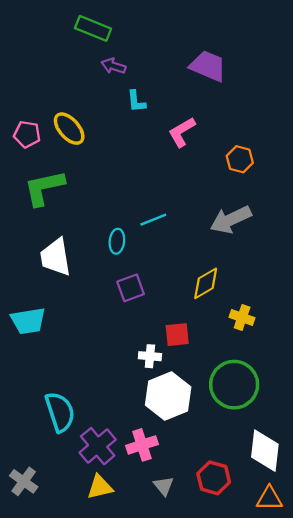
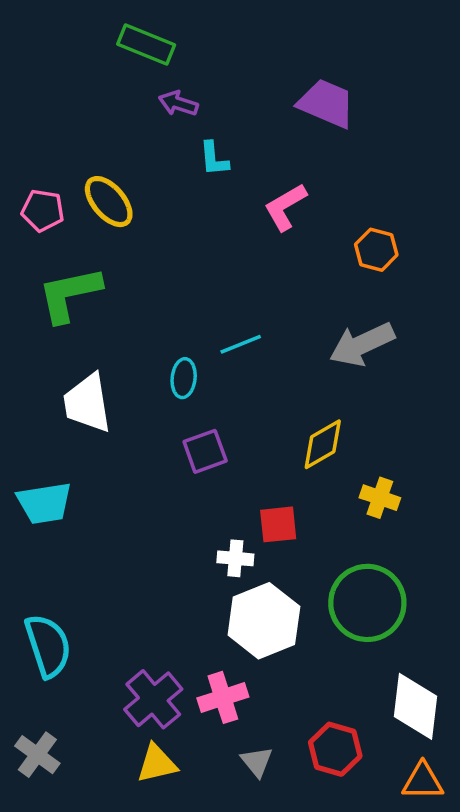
cyan semicircle: (60, 412) -> (48, 646), moved

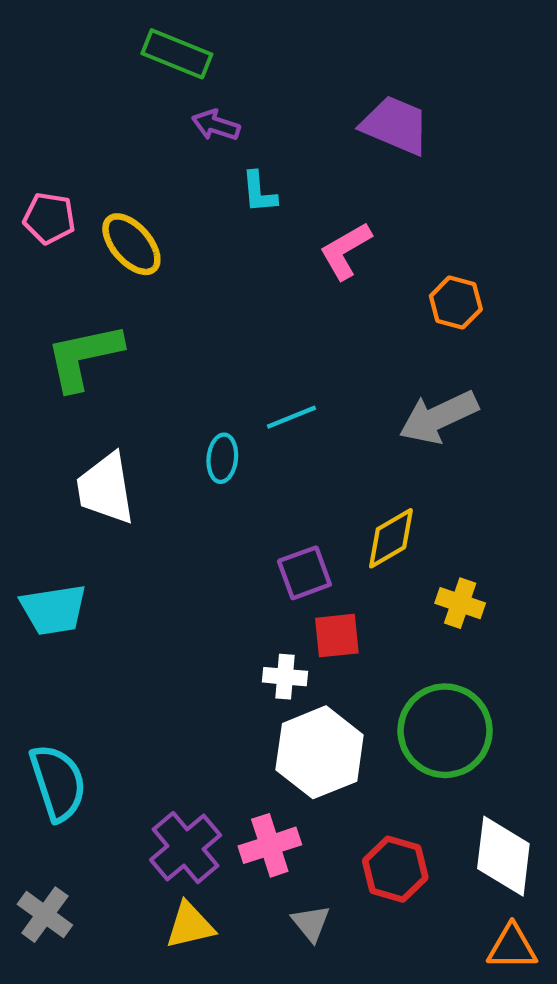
pink pentagon: (43, 210) -> (49, 218), moved
purple square: (205, 451) -> (304, 573), moved
red hexagon: (335, 749) -> (395, 869), moved

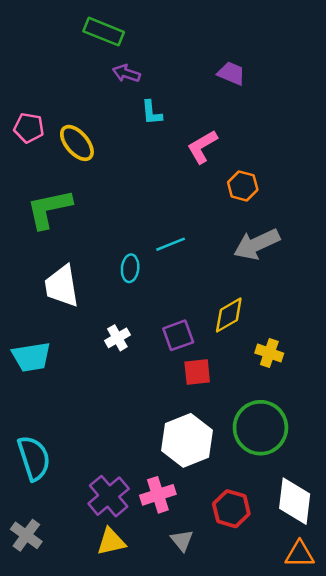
purple trapezoid: (395, 125) -> (231, 73), size x0.7
orange hexagon: (456, 303) -> (243, 186), moved
white cross: (285, 677) -> (117, 338), moved, turned -35

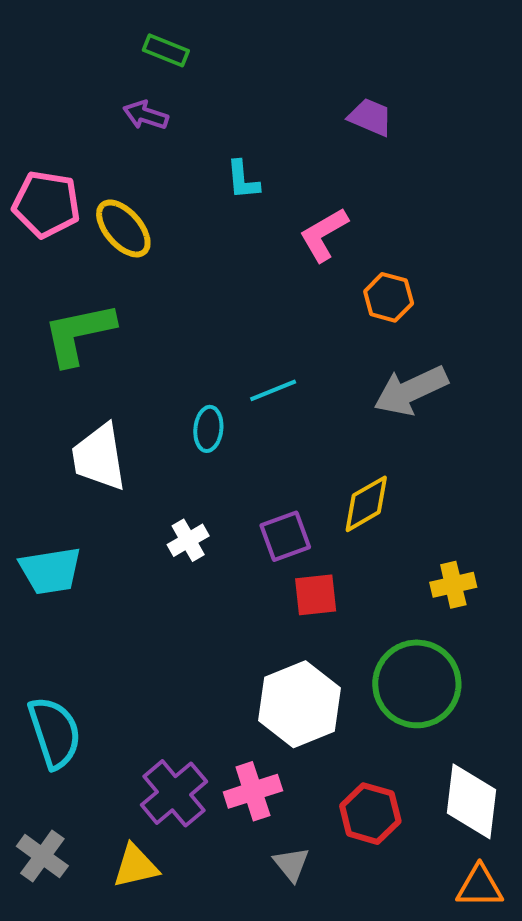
green rectangle: (104, 32) -> (166, 50), size x0.7
purple arrow: (126, 73) -> (146, 115), moved
pink pentagon: (29, 128) -> (46, 204), size x1.4
yellow cross: (269, 353) -> (453, 585), moved, turned -32
yellow triangle: (111, 542) -> (135, 866), moved

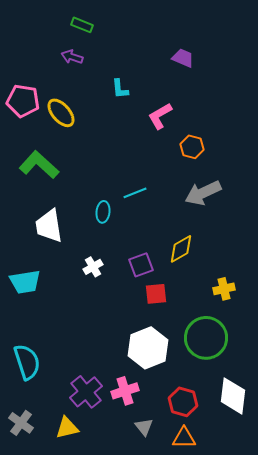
green L-shape: (79, 334) -> (39, 165), turned 54
orange triangle: (480, 886) -> (184, 438), moved

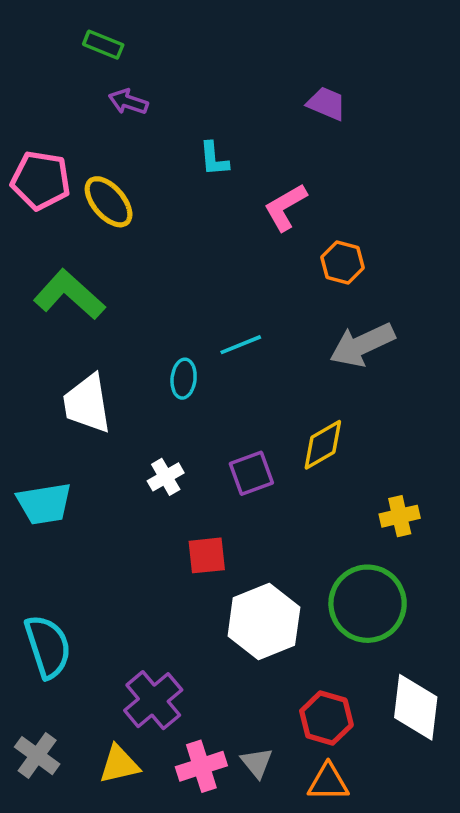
green rectangle: (82, 25) -> (103, 45), moved
red square: (156, 294) -> (207, 555), moved
pink cross: (125, 391) -> (201, 766), moved

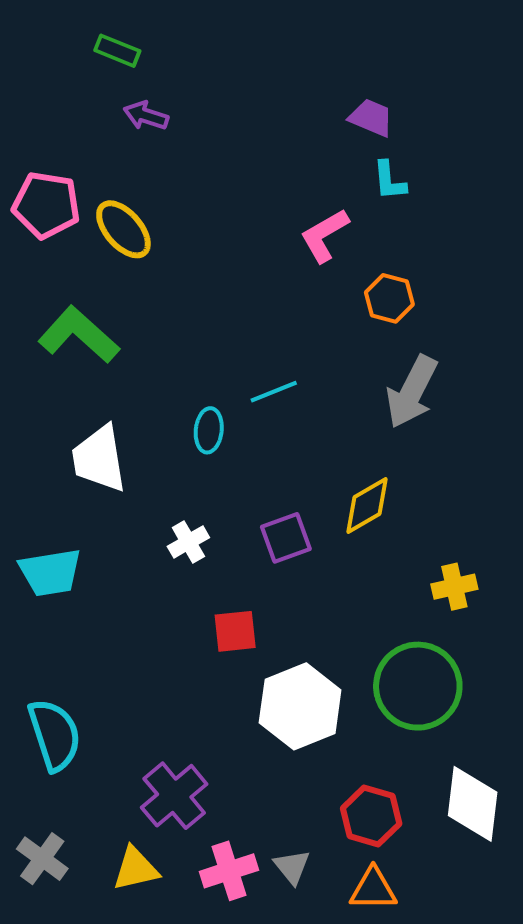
cyan L-shape: (214, 159) -> (389, 181), moved
gray arrow: (362, 345) -> (412, 392), turned -38

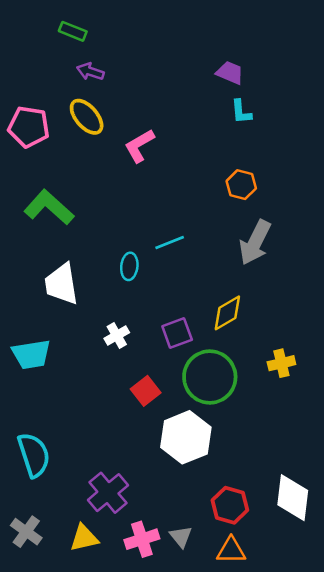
yellow ellipse: (123, 229) -> (87, 117), moved
pink L-shape: (324, 235) -> (139, 146), moved
red square: (235, 631) -> (146, 391), turned -32
green circle: (418, 686) -> (210, 377), moved

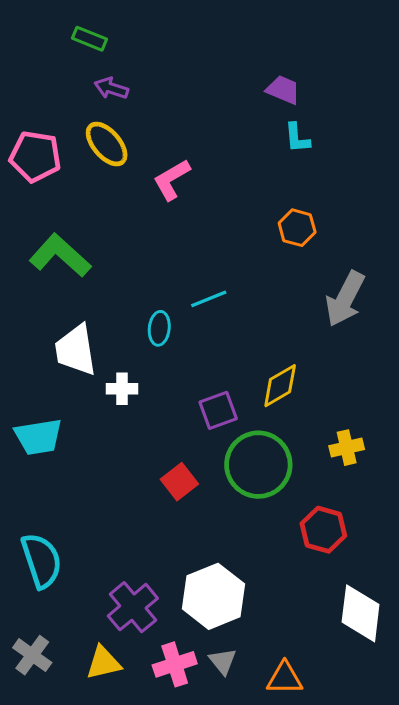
gray arrow: (255, 242) -> (345, 299), moved
white cross: (117, 336) -> (122, 389), moved, turned 30
white hexagon: (186, 437) -> (213, 596), moved
red hexagon: (230, 505) -> (323, 530), moved

